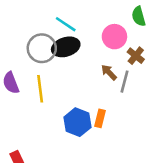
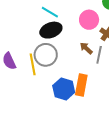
gray circle: (42, 48) -> (46, 55), moved
orange rectangle: (100, 118) -> (81, 85), size x1.5

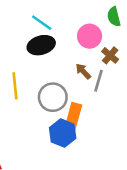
gray circle: (46, 55) -> (53, 97), moved
blue hexagon: (64, 89) -> (63, 133), moved

